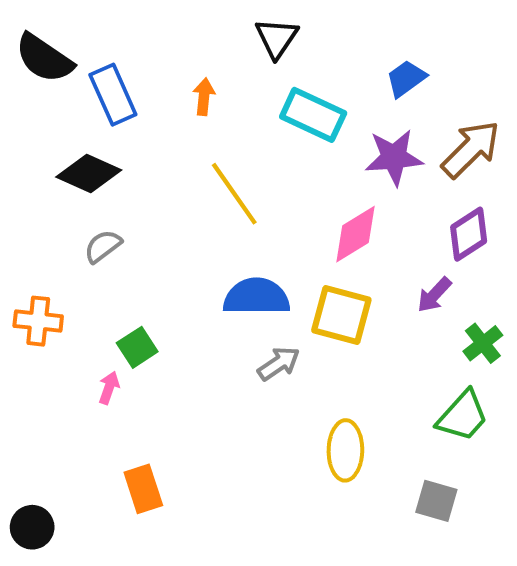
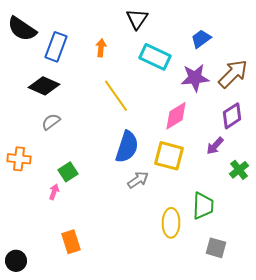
blue rectangle: (113, 95) -> (56, 47), turned 44
blue semicircle: (256, 297) -> (127, 147), turned 108
green trapezoid: (463, 416) -> (203, 206), moved, turned -40

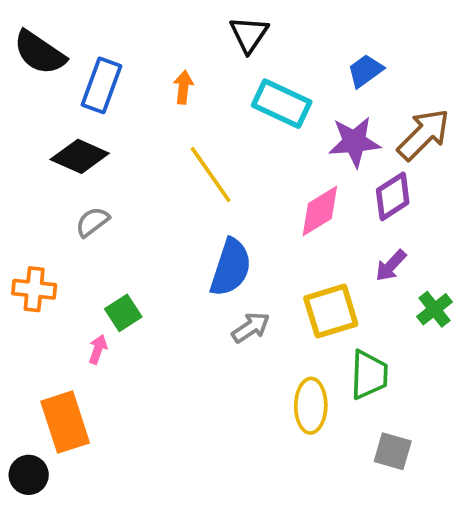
purple diamond: (232, 116) -> (393, 196), moved
yellow square: (169, 156) -> (331, 311), moved, turned -32
orange rectangle: (71, 242) -> (65, 422), moved, size x1.4

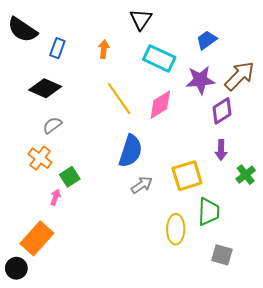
blue rectangle: (101, 85) -> (57, 48), size x0.7
pink diamond: (320, 211) -> (160, 105), moved
purple arrow: (391, 266) -> (221, 150), turned -42
orange cross: (34, 289) -> (40, 158), moved, turned 30
orange rectangle: (65, 422) -> (37, 238), turned 60

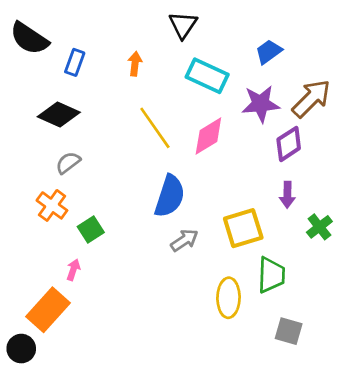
pink arrow: (55, 197) -> (73, 270), moved

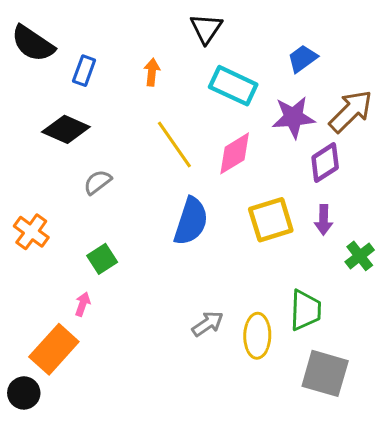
gray semicircle: (68, 163) -> (98, 182), moved
orange cross: (52, 205) -> (31, 232), moved
yellow square: (243, 228) -> (271, 220), moved
gray arrow: (184, 240) -> (208, 324), moved
gray square: (289, 331) -> (325, 373), size x1.5

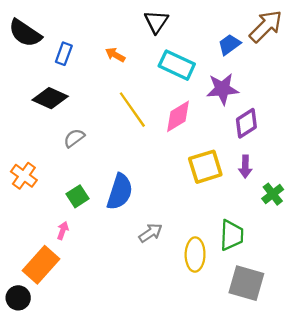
orange arrow: (152, 72) -> (115, 55), turned -66
brown arrow: (351, 111) -> (266, 26), moved
blue semicircle: (191, 221) -> (120, 192), moved
gray arrow: (208, 324) -> (151, 233), moved

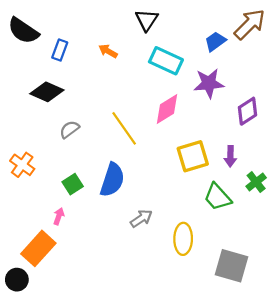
yellow line: (132, 110) -> (124, 128), moved
purple diamond: (246, 123) -> (247, 111), moved
green trapezoid: (232, 235) -> (217, 197), moved, turned 136

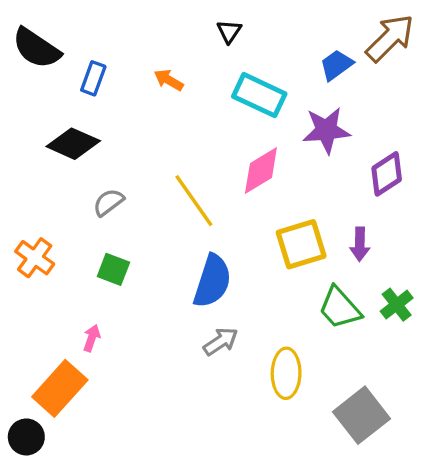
black triangle: (147, 20) -> (229, 31), size x0.7
blue semicircle: (112, 180) -> (212, 281), moved
green cross: (256, 182) -> (397, 305), moved
green square: (73, 184) -> (113, 269), moved, turned -36
gray square: (231, 266) -> (361, 415), turned 36

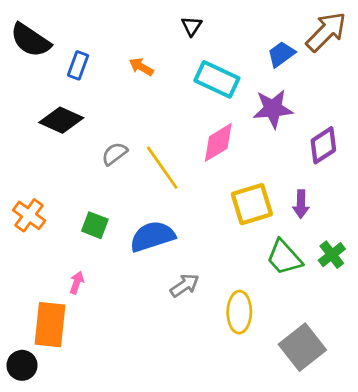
gray semicircle: (108, 202) -> (115, 154), moved
blue semicircle: (212, 281) -> (152, 236), moved, turned -126
orange rectangle: (60, 388) -> (50, 325), turned -36

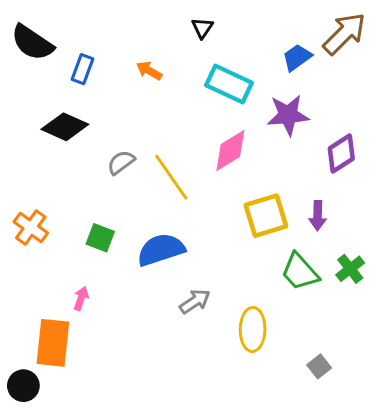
gray square: (302, 347) -> (319, 366), size x0.5

